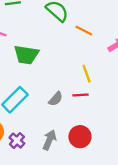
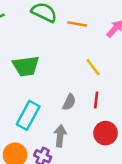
red line: (80, 95) -> (96, 100), moved, turned -63
gray arrow: (49, 140) -> (60, 136), moved

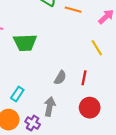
yellow line: (93, 67) -> (97, 48), moved
cyan rectangle: (28, 115) -> (17, 94), moved, size x0.6

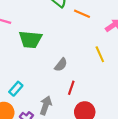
gray semicircle: (60, 78) -> (61, 65), moved
red line: (84, 78) -> (71, 88), moved

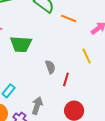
gray semicircle: (61, 65) -> (50, 67), turned -56
red line: (71, 88) -> (66, 79), moved

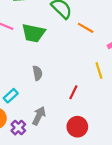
green trapezoid: (21, 44) -> (33, 33), moved
gray semicircle: (50, 67) -> (37, 73), moved

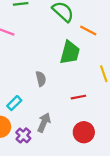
green trapezoid: (33, 33) -> (70, 53), moved, turned -85
red line: (73, 92) -> (78, 97), turned 56

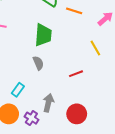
green trapezoid: (70, 53) -> (43, 35), moved
red circle: (84, 132) -> (77, 114), moved

